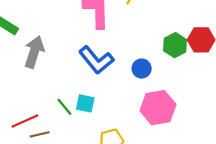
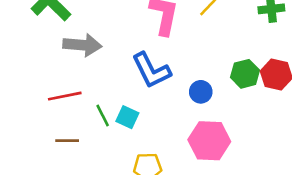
gray arrow: (34, 52) -> (82, 45), turned 64
red line: (25, 121) -> (65, 96), moved

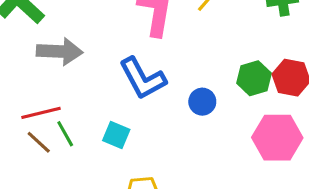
green line: (103, 116) -> (65, 134), moved
brown line: (67, 141) -> (39, 142), moved, turned 45
pink hexagon: (209, 141) -> (277, 138), moved

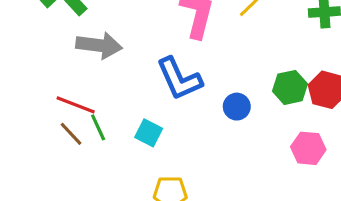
red line: (41, 113) -> (76, 105), turned 30
pink hexagon: (277, 138) -> (308, 148), size x0.7

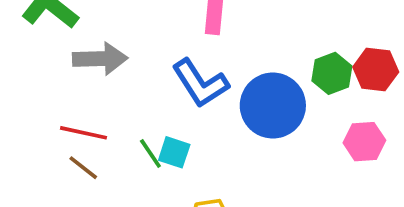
blue circle: (237, 107) -> (273, 106), size x2.0
green line: (98, 127) -> (150, 153), moved

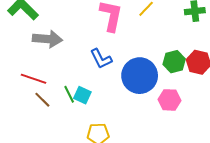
blue L-shape: (200, 83) -> (101, 59), size x0.7
pink hexagon: (364, 142) -> (170, 100), moved
brown line: (83, 168) -> (42, 100), moved

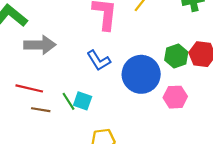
brown line: (42, 100) -> (41, 110), turned -30

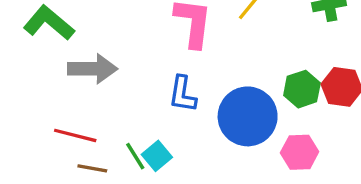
blue L-shape: (99, 60) -> (183, 94), turned 40
cyan square: (83, 101) -> (157, 156), turned 30

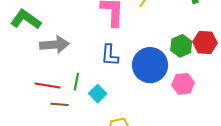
green line: (135, 156) -> (76, 82), moved, turned 48

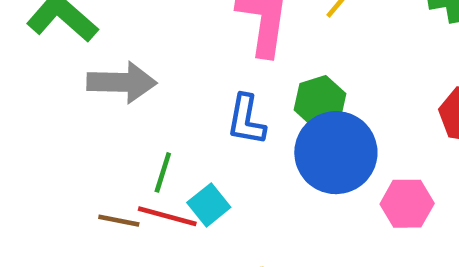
green hexagon: (181, 46) -> (320, 102), moved
red line: (48, 86) -> (167, 216), moved

